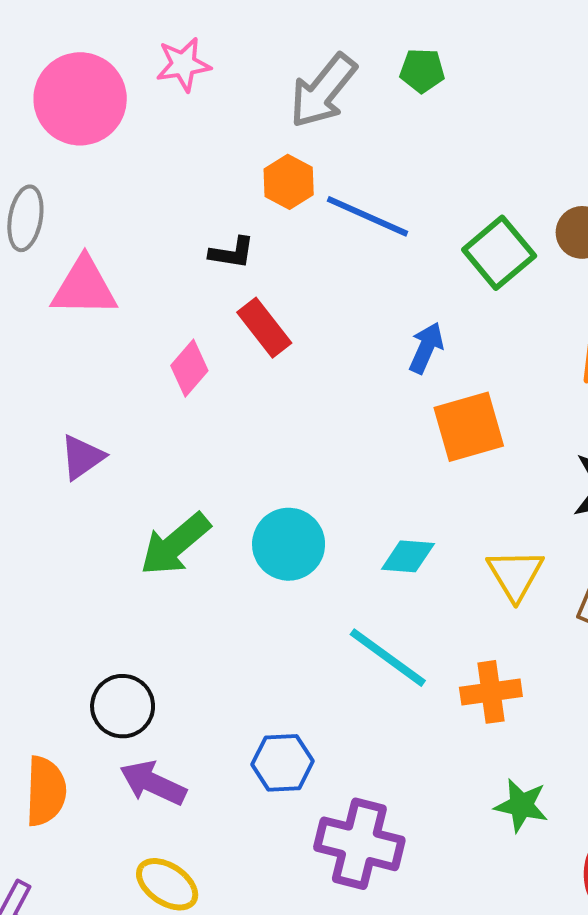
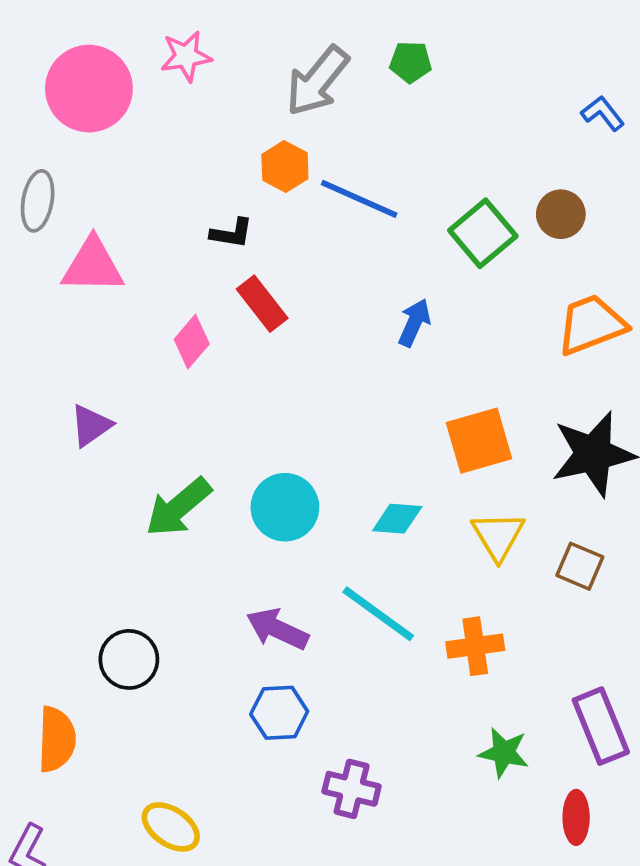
orange square: (469, 427) -> (479, 441), moved
purple arrow: (153, 783) -> (277, 629), moved
purple cross: (359, 844) -> (352, 789), size x0.7

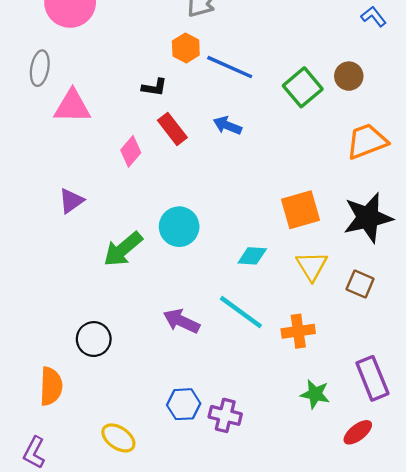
blue arrow: (414, 323) -> (227, 126), moved, turned -92
cyan circle: (285, 507) -> (179, 227), moved
blue hexagon: (279, 713) -> (184, 404), moved
red ellipse: (576, 817) -> (358, 432), turned 52

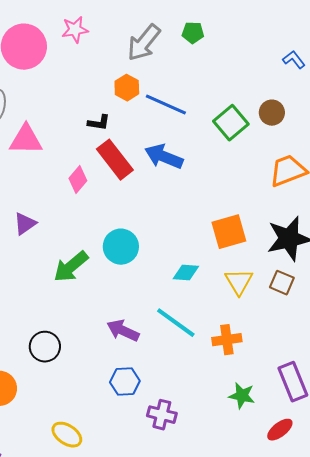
blue arrow: (227, 126) -> (164, 157), size x1.5
red rectangle: (172, 129) -> (115, 160), size x1.4
brown square: (360, 284) -> (282, 283), moved
blue hexagon: (184, 404) -> (125, 382), moved

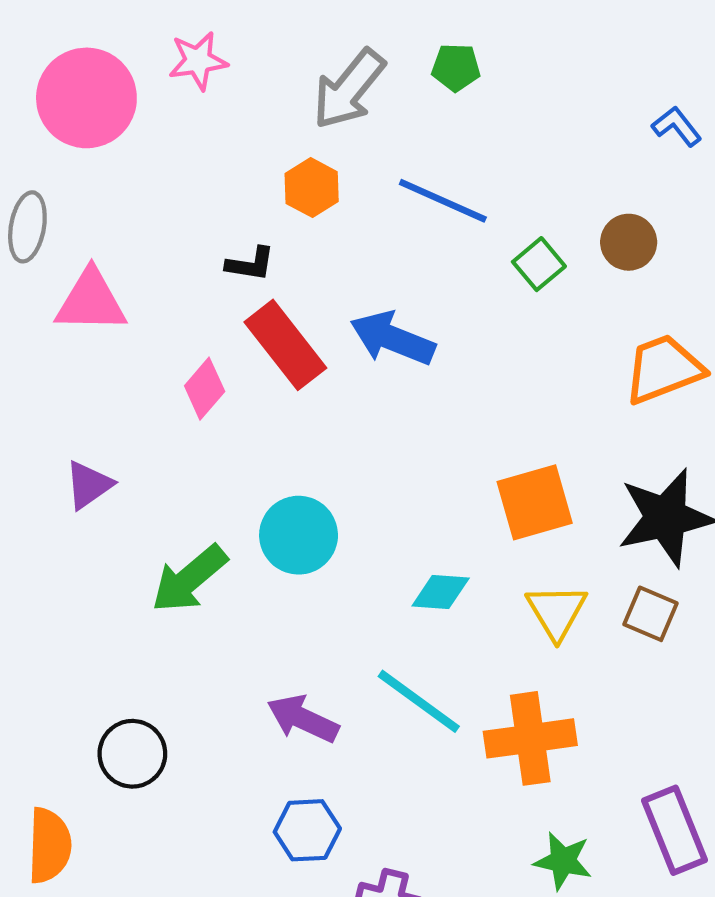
blue line: (166, 105) -> (443, 201), moved
green square: (231, 123) -> (539, 264), size x0.7
orange cross: (227, 340) -> (530, 738), size x1.4

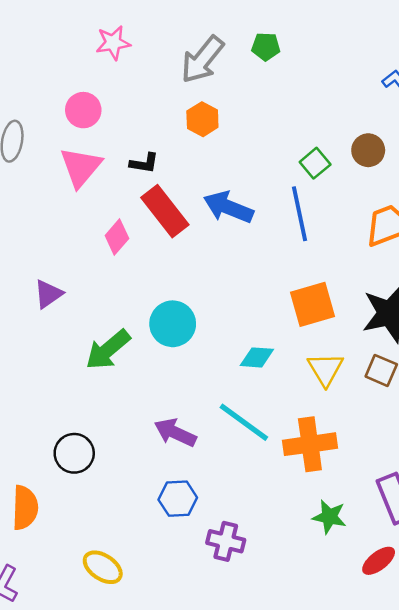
pink circle: (86, 98) -> (83, 110), moved, size x0.6
orange hexagon: (312, 188) -> (202, 119), moved
blue line: (443, 201) -> (300, 214), moved, turned 54
pink triangle: (91, 301) -> (81, 167), moved, turned -51

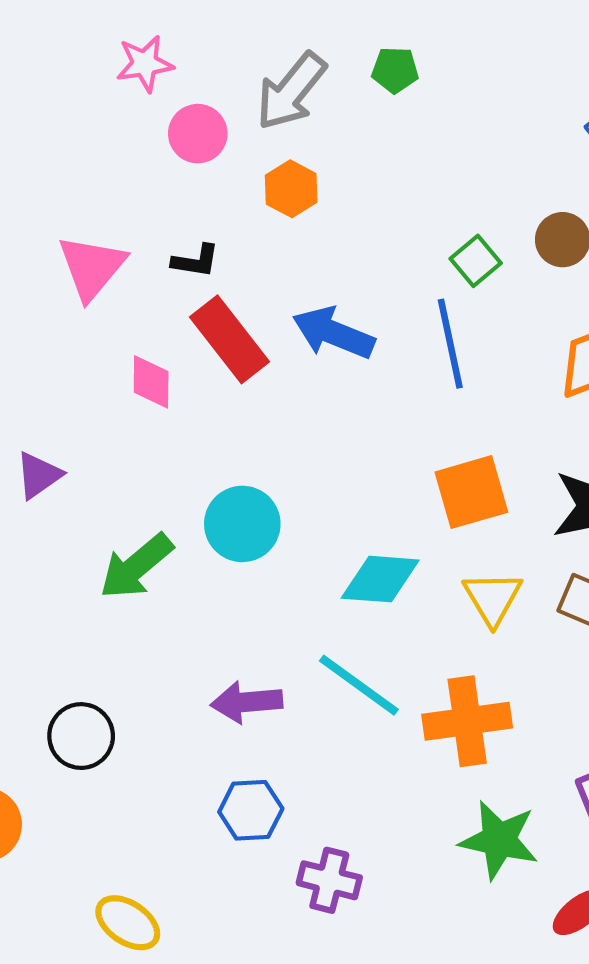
pink circle: (83, 110) -> (198, 134), moved
pink diamond: (117, 237) -> (151, 382), turned -40
cyan diamond: (257, 357) -> (380, 579), size x1.4
purple arrow: (175, 433) -> (247, 702), turned -30
green star: (329, 517) -> (499, 840), size x1.4

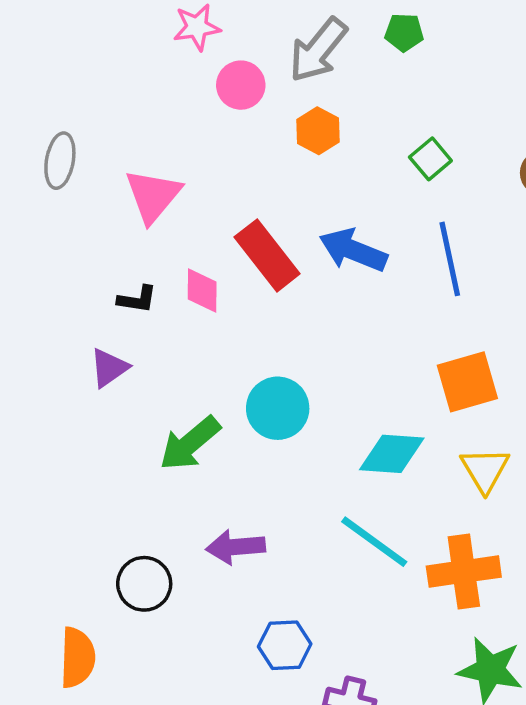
black L-shape: (196, 261) -> (137, 299), moved
green square: (476, 261) -> (430, 159), moved
purple arrow: (247, 702) -> (235, 547), moved

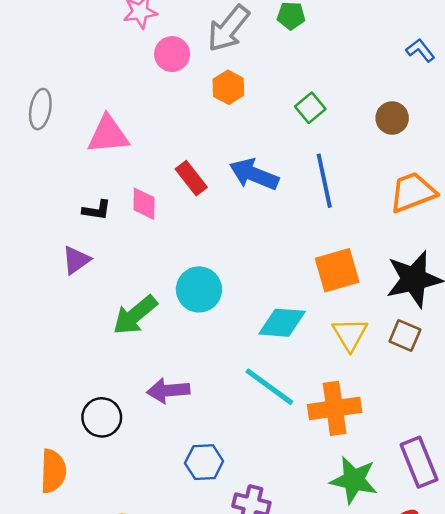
pink triangle: (153, 196) -> (108, 135), turned 45
red rectangle: (267, 255) -> (191, 178), size x0.7

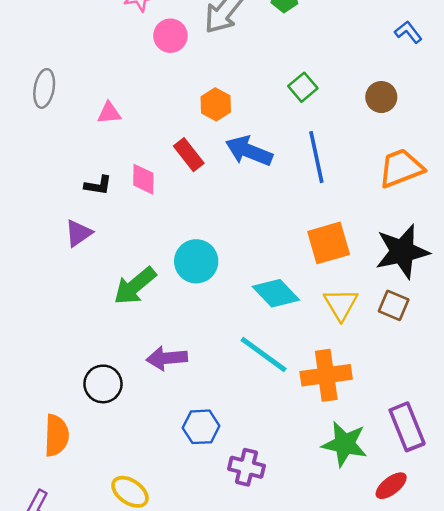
orange hexagon: (228, 87) -> (216, 104), moved
pink triangle: (108, 135) -> (109, 113), size x0.6
cyan diamond: (282, 323) -> (276, 293), turned 42

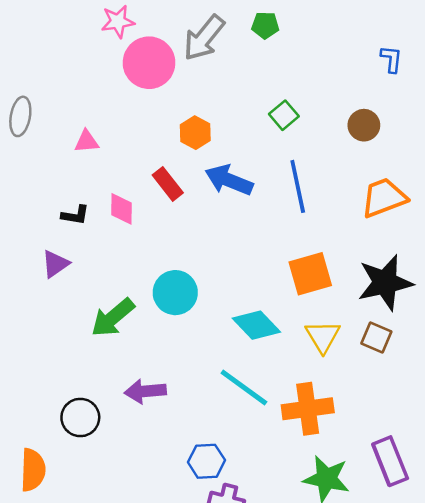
blue L-shape: (408, 32) -> (391, 59), turned 44
pink circle: (170, 36) -> (149, 63), size x1.5
blue hexagon: (201, 427) -> (206, 461), moved

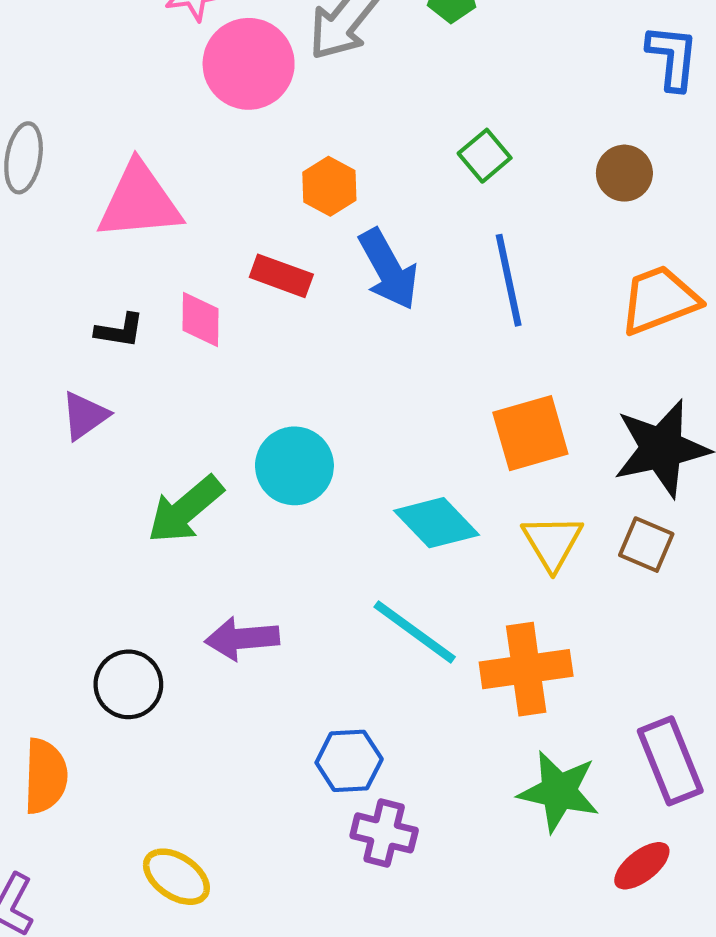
blue L-shape: (391, 59) -> (672, 57), size x1.4
pink triangle: (87, 141) -> (139, 202), size x2.0
blue arrow: (229, 180) -> (388, 269), turned -141
red rectangle: (168, 184) -> (281, 276), turned -32

